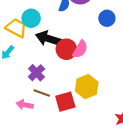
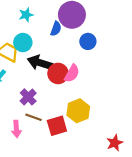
blue circle: (107, 18) -> (88, 41), moved
pink arrow: (25, 105) -> (16, 129), turned -105

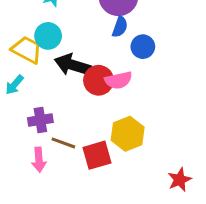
blue semicircle: (56, 29) -> (120, 27), moved
blue circle: (88, 41) -> (143, 47), moved
pink semicircle: (72, 73) -> (118, 80), turned 48
purple cross: (28, 97) -> (40, 120), moved, turned 35

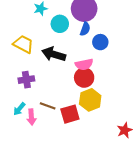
cyan circle: (48, 36) -> (60, 24), moved
red circle: (99, 80) -> (84, 78), moved
cyan arrow: (14, 85) -> (19, 109), moved
purple cross: (40, 120) -> (26, 80), moved

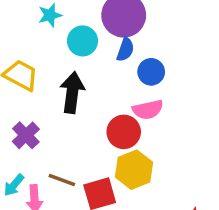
black arrow: (54, 54) -> (72, 92), turned 80
pink semicircle: (84, 64) -> (148, 110), moved
purple cross: (26, 80) -> (26, 135), turned -35

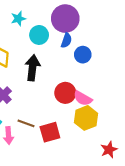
pink semicircle: (148, 110) -> (83, 98), moved, turned 42
yellow hexagon: (134, 170) -> (86, 118), moved

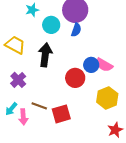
blue circle: (83, 55) -> (91, 65), moved
pink semicircle: (83, 98) -> (104, 65), moved
yellow hexagon: (86, 118) -> (107, 98), moved

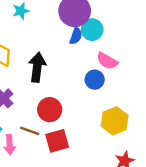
cyan circle: (51, 25) -> (92, 30), moved
pink semicircle: (104, 65) -> (107, 61), moved
red circle: (75, 78) -> (50, 110), moved

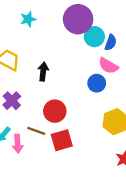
blue semicircle: (76, 36) -> (111, 42), moved
black arrow: (37, 67) -> (43, 72), size x0.7

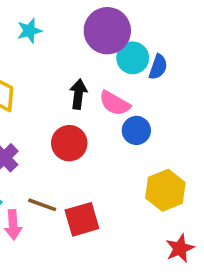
pink semicircle: (108, 66) -> (115, 103), moved
black arrow: (43, 72) -> (78, 94), moved
red circle: (55, 111) -> (69, 143), moved

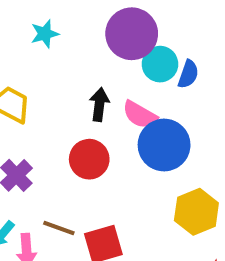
blue circle: (136, 130) -> (164, 145), size x1.6

